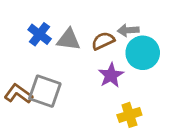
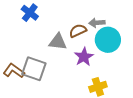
blue cross: (40, 34) -> (30, 13), moved
gray triangle: (69, 40) -> (58, 42), moved

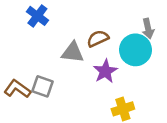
gray arrow: (97, 23) -> (148, 29), moved, turned -98
gray square: (34, 69) -> (42, 86), size x0.7

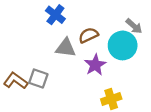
blue cross: (37, 16) -> (55, 15), moved
gray arrow: (148, 29) -> (134, 26), turned -36

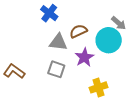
gray square: (38, 78) -> (56, 69), moved

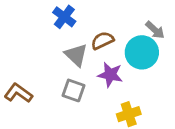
gray triangle: (58, 42) -> (76, 55), turned 36
purple star: (84, 57) -> (110, 75), turned -30

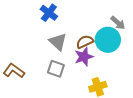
brown semicircle: (102, 41) -> (85, 42), moved
purple star: (110, 75) -> (84, 57), turned -30

